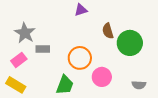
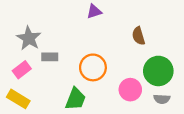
brown semicircle: (108, 31) -> (138, 36), moved
green circle: (130, 43) -> (158, 71), moved
pink circle: (102, 77) -> (130, 90), moved

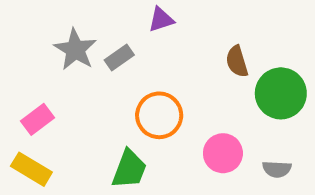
gray star: (29, 38) -> (75, 50), moved
gray rectangle: (50, 57) -> (119, 57), moved, turned -35
green circle: (158, 71) -> (281, 93), moved

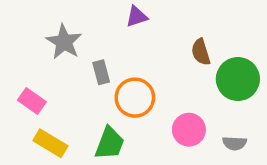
gray rectangle: (119, 57) -> (101, 72), moved, turned -70
pink rectangle: (37, 119) -> (32, 101), turned 72
yellow rectangle: (31, 169) -> (50, 143), moved

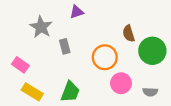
purple triangle: (137, 17) -> (77, 12), moved
orange circle: (135, 98) -> (105, 57), moved

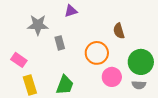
gray star: (41, 27) -> (38, 25), turned -30
green circle: (152, 51) -> (141, 62), moved
yellow rectangle: (32, 92) -> (30, 85), turned 42

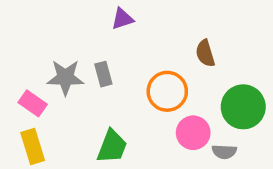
gray star: (38, 25) -> (65, 77), moved
yellow rectangle: (30, 85) -> (33, 147), moved
gray semicircle: (139, 85) -> (224, 152), moved

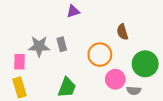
pink rectangle: (33, 103) -> (20, 62), turned 56

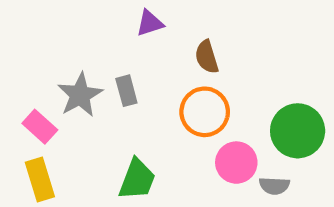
brown semicircle: (122, 32) -> (207, 57), moved
gray star: (39, 46) -> (80, 95), turned -30
pink rectangle: (20, 62) -> (40, 127), turned -49

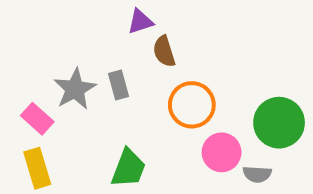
brown semicircle: (207, 57) -> (164, 51), moved

